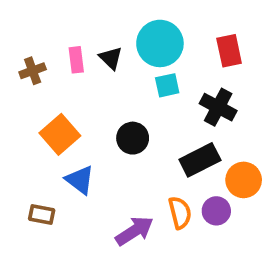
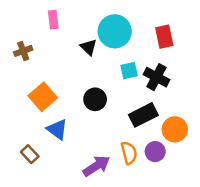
black triangle: (111, 58) -> (89, 47), moved
pink rectangle: (76, 60) -> (53, 20), moved
cyan square: (167, 85) -> (129, 71), moved
brown rectangle: (42, 214) -> (30, 154), turned 36

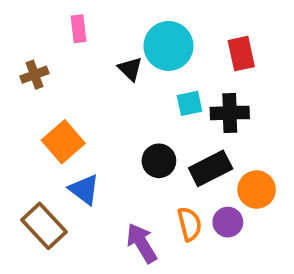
black cross: (156, 77) -> (230, 113), turned -30
black circle: (95, 99) -> (159, 161), moved
brown rectangle: (30, 154) -> (44, 226), size x1.6
purple arrow: (96, 166) -> (142, 243), turned -88

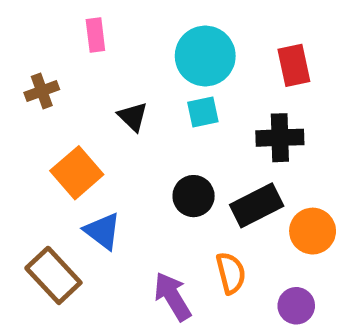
black triangle: (130, 69) -> (133, 117), moved
cyan square: (190, 103) -> (203, 112), moved
purple circle: (228, 222) -> (296, 306), moved

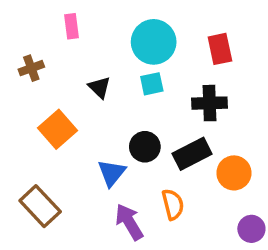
blue triangle: (102, 231) -> (112, 173), moved, turned 32
purple circle: (296, 306) -> (251, 229), moved

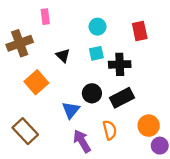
cyan circle: (154, 42) -> (97, 27), size x0.6
brown cross: (31, 68) -> (20, 43), size x1.6
black cross: (210, 103) -> (120, 64), moved
orange circle: (234, 173) -> (149, 126), moved

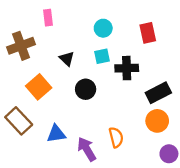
black circle: (92, 93) -> (86, 89), moved
black rectangle: (122, 98) -> (158, 93), moved
blue triangle: (71, 110) -> (56, 134), moved, turned 42
orange circle: (149, 126) -> (157, 121), moved
brown rectangle: (25, 131) -> (19, 121), moved

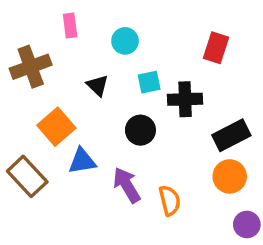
cyan circle: (103, 28) -> (125, 41), moved
red rectangle: (148, 33) -> (216, 48), turned 30
black circle: (86, 89) -> (140, 130), moved
blue triangle: (56, 134) -> (82, 161), moved
purple arrow: (87, 149) -> (127, 185), moved

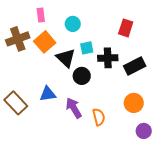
black triangle: (98, 86) -> (66, 58), moved, size x1.5
orange square: (56, 127) -> (45, 42), moved
black rectangle: (231, 135) -> (135, 66), moved

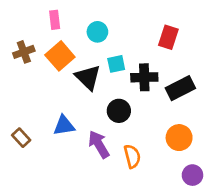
brown cross: (18, 39) -> (24, 52), size x0.7
black circle: (82, 76) -> (119, 111), moved
brown rectangle: (16, 103) -> (21, 138), size x0.6

